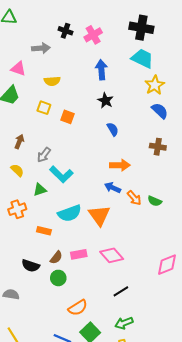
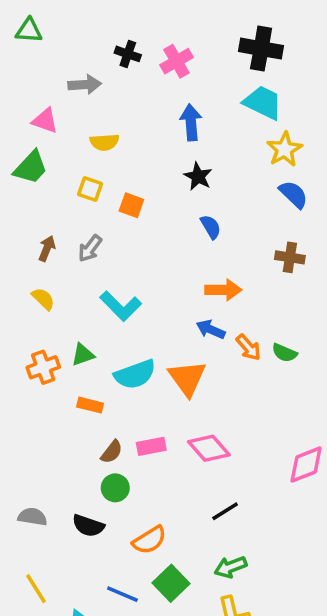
gray arrow: (44, 155) -> (90, 248), moved
green triangle: (40, 190) -> (83, 355), moved
black semicircle: (31, 266) -> (88, 526), moved

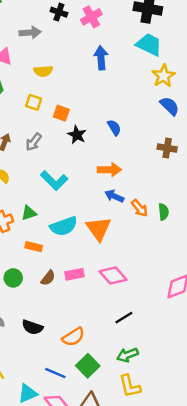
black star: (198, 176) -> (77, 135), moved
orange arrow: (223, 290) -> (109, 170), moved
green semicircle: (284, 353) -> (164, 212), turned -119
green circle: (115, 488) -> (13, 278), moved

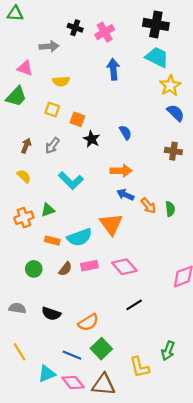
cyan semicircle: (64, 226) -> (80, 237), moved
green arrow: (127, 355) -> (168, 351), moved, turned -48

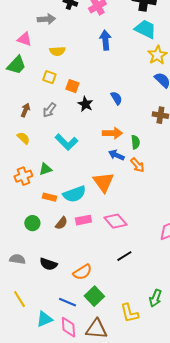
green semicircle: (170, 209) -> (135, 142), moved
pink diamond: (73, 382) -> (68, 327), turned 35

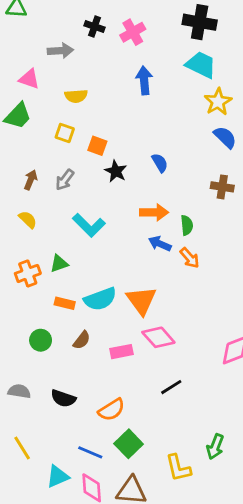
orange triangle: (103, 182) -> (141, 300), moved
pink rectangle: (83, 220) -> (121, 352), moved

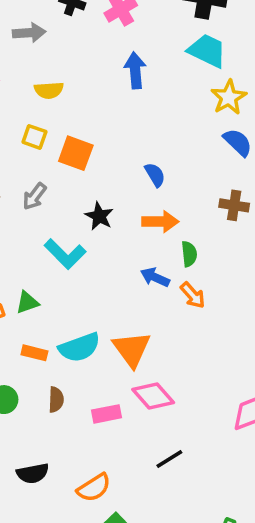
orange square: (97, 146) -> (76, 153), size x1.4
black star: (116, 171) -> (99, 216), moved
orange arrow: (154, 212) -> (160, 222), moved
brown semicircle: (82, 340) -> (56, 400), turned -36
black semicircle: (63, 398) -> (33, 473), turned -30

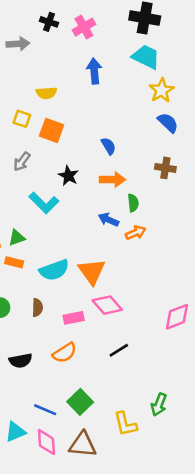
yellow semicircle: (49, 90) -> (46, 93), moved
orange arrow: (193, 295) -> (136, 233), turned -72
orange rectangle: (34, 353) -> (14, 262), moved
orange semicircle: (94, 488) -> (65, 353), moved

